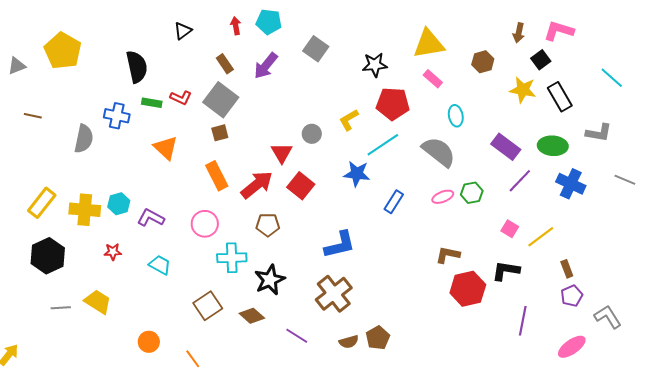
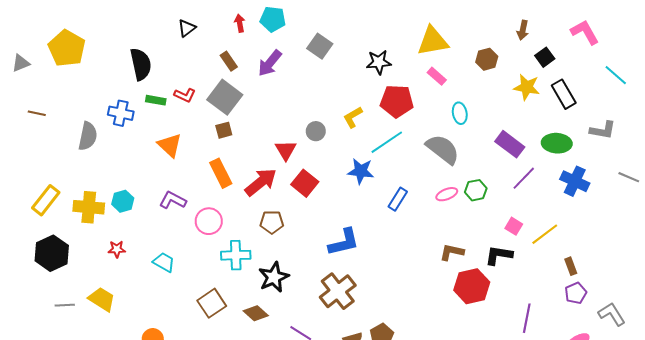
pink L-shape: (559, 31) -> (585, 32), moved, turned 44
purple L-shape: (151, 218) -> (173, 200), moved
black L-shape: (506, 271) -> (499, 255), moved

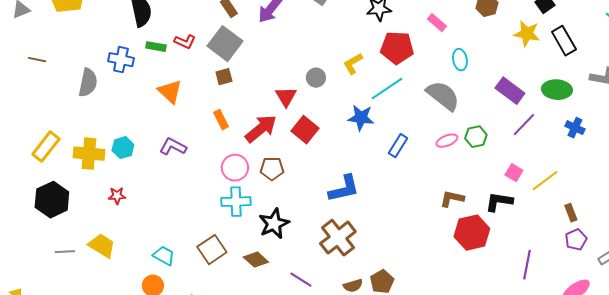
orange rectangle: (221, 173) -> (221, 120), size x0.7
blue cross: (575, 181) -> (575, 128), size x0.7
pink circle: (209, 221) -> (235, 168), moved
cyan trapezoid: (164, 262) -> (164, 256), moved

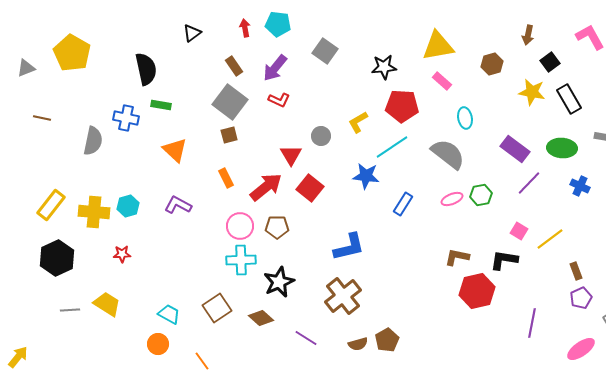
red L-shape: (185, 42) -> (279, 100), moved

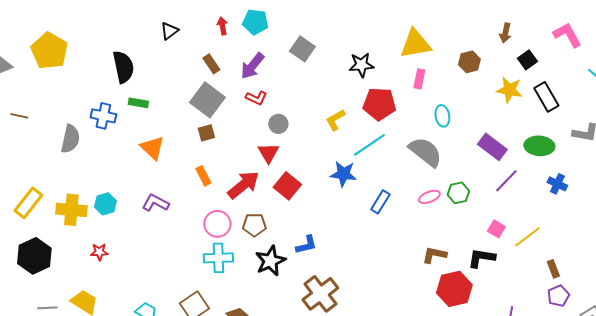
pink rectangle: (442, 81) -> (419, 79), turned 60
gray circle: (321, 136) -> (278, 124), moved
blue L-shape: (349, 247) -> (306, 245), moved, size x0.7
black star: (279, 282) -> (270, 261), moved

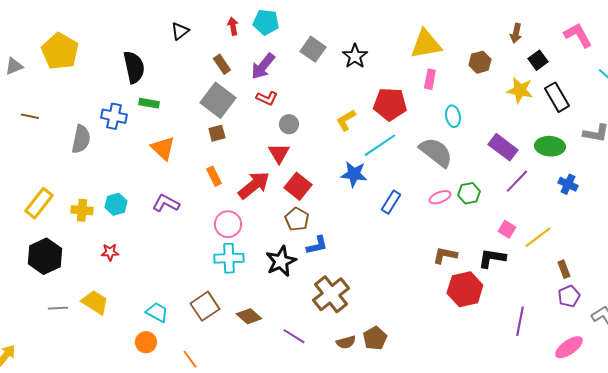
black star: (361, 65) -> (355, 56), moved, turned -30
yellow cross: (71, 210) -> (82, 210), size x0.7
brown pentagon: (254, 225) -> (297, 219), moved, turned 30

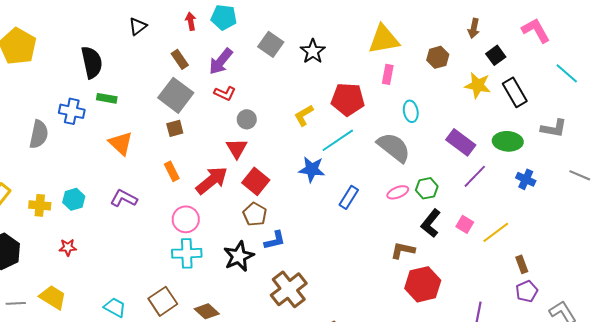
black L-shape: (492, 258) -> (431, 223), moved, turned -60

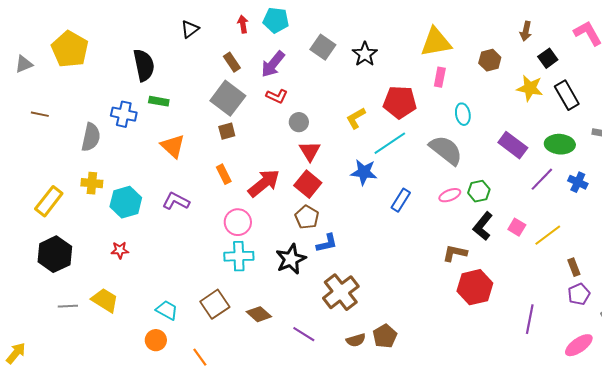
red triangle: (237, 148) -> (310, 151), moved
purple line: (475, 176) -> (542, 179), moved
cyan hexagon: (74, 199) -> (126, 202), size x1.4
yellow cross: (40, 205) -> (92, 183), moved

